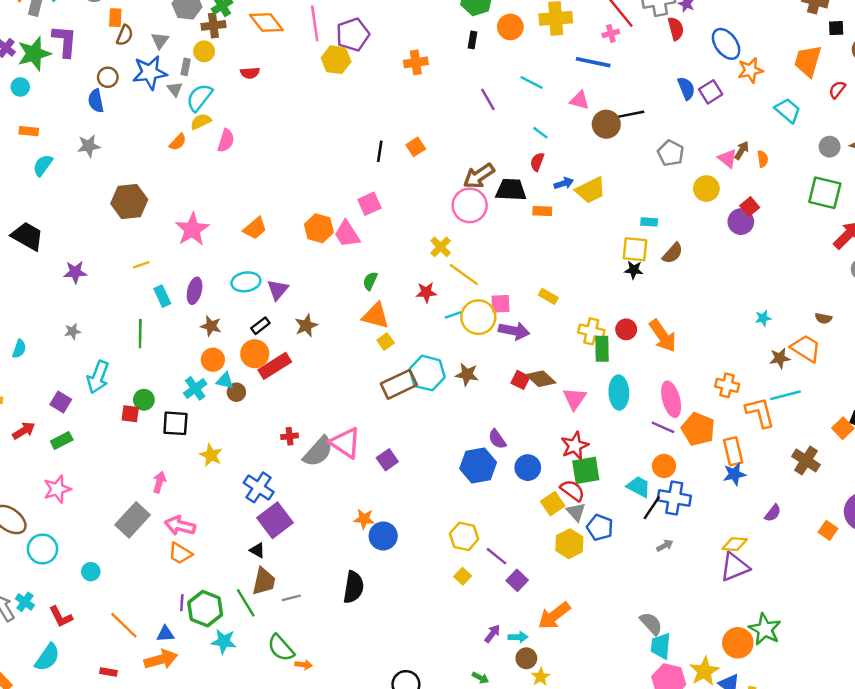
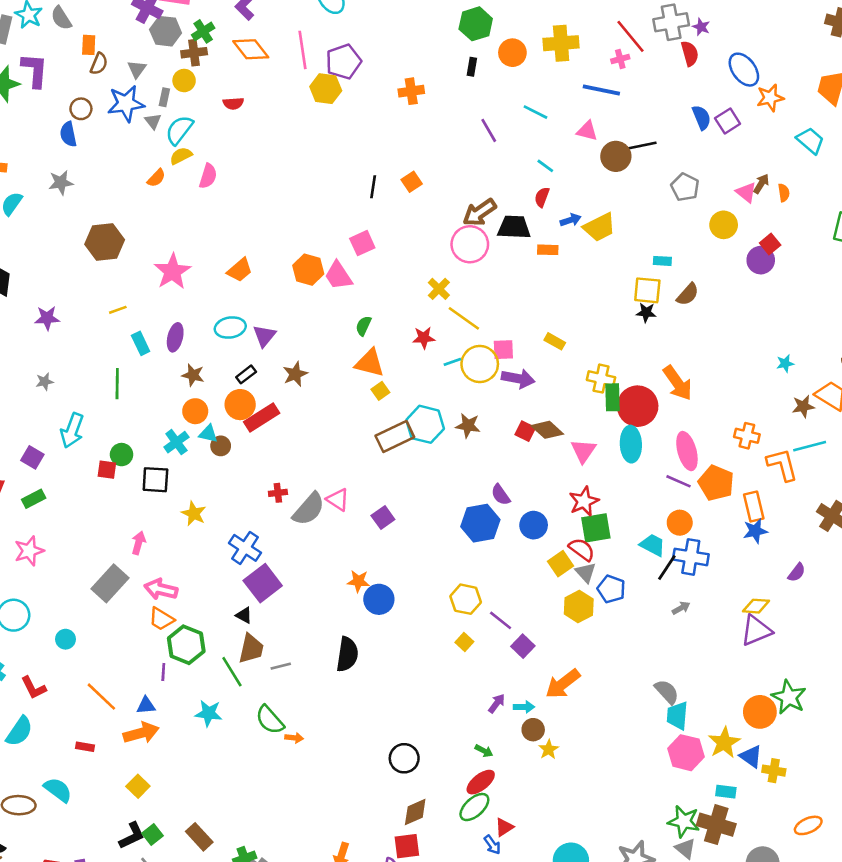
red circle: (626, 329) -> (638, 406), moved, size x1.8
pink triangle: (345, 443) -> (338, 500), size x0.7
green hexagon: (205, 609) -> (186, 645), moved

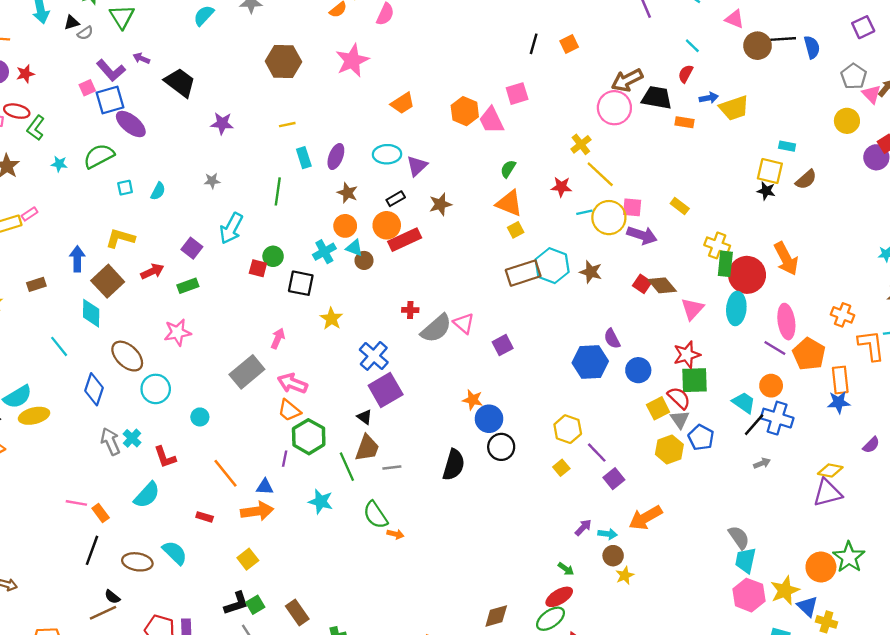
blue semicircle: (702, 117) -> (812, 47), moved
gray pentagon: (685, 187) -> (854, 76), moved
pink star: (172, 271) -> (352, 60), moved
black circle: (404, 758) -> (501, 447), moved

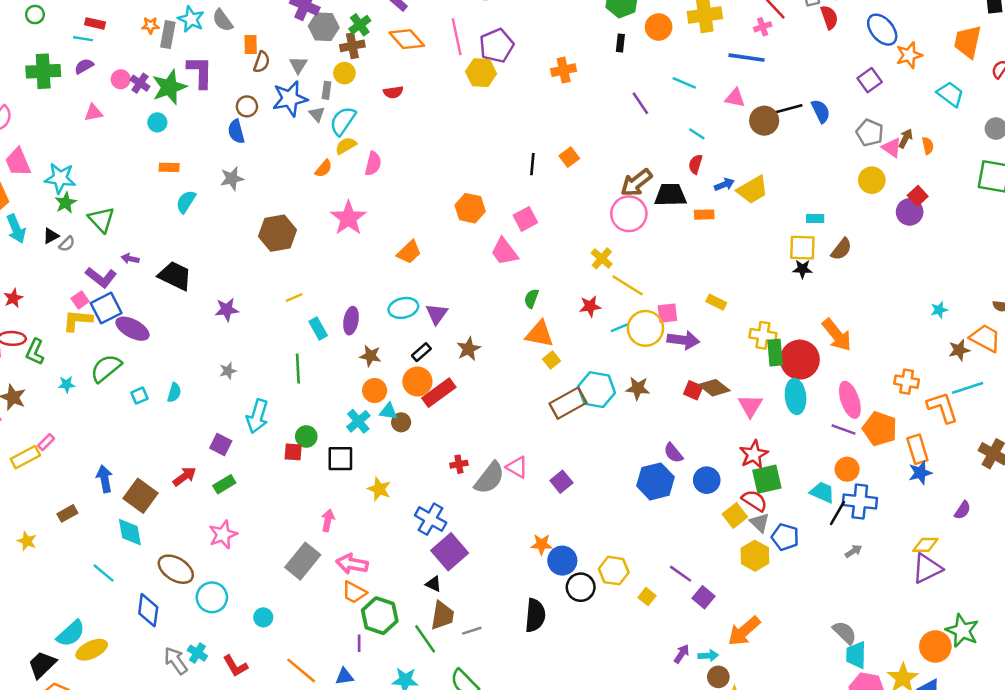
orange hexagon: (465, 111) -> (470, 208), moved
yellow L-shape: (120, 238) -> (78, 320), moved
yellow hexagon: (568, 429) -> (614, 571), moved

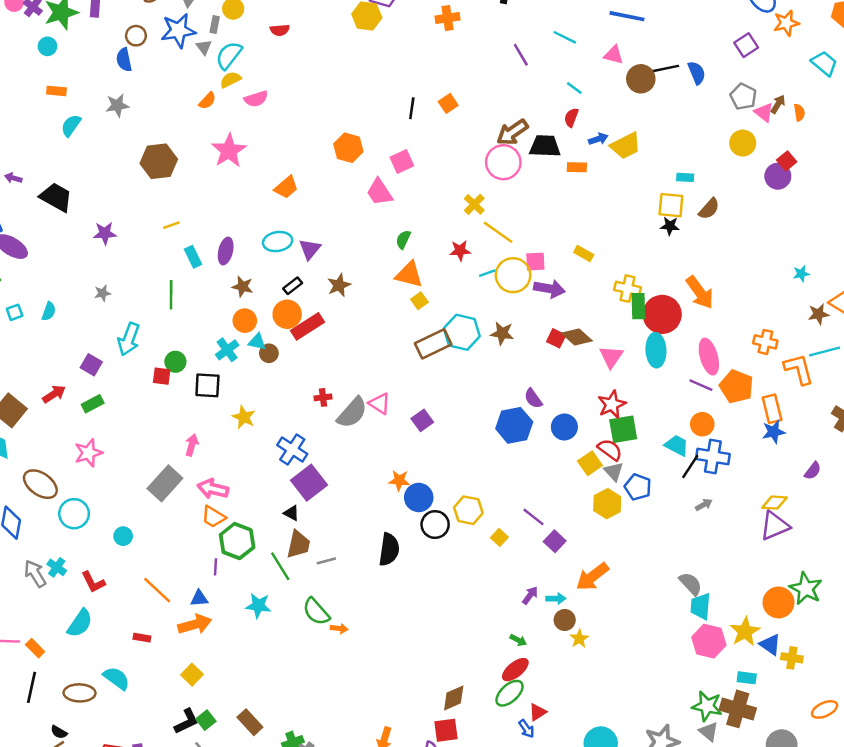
pink semicircle: (373, 164) -> (256, 99), turned 55

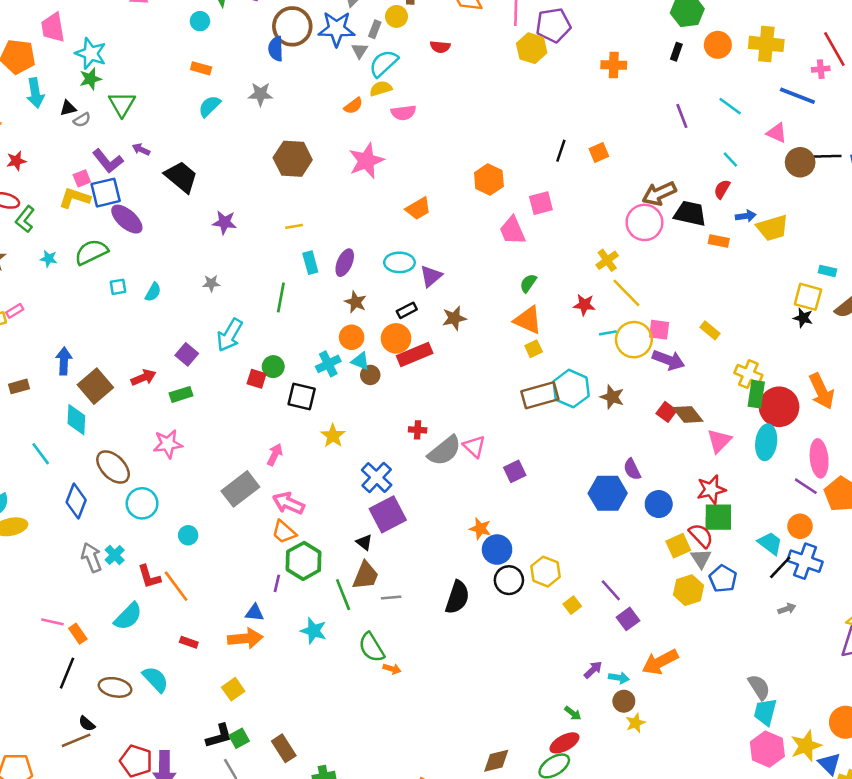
brown circle: (136, 36) -> (292, 26), size x1.8
orange line: (157, 590) -> (176, 586), moved

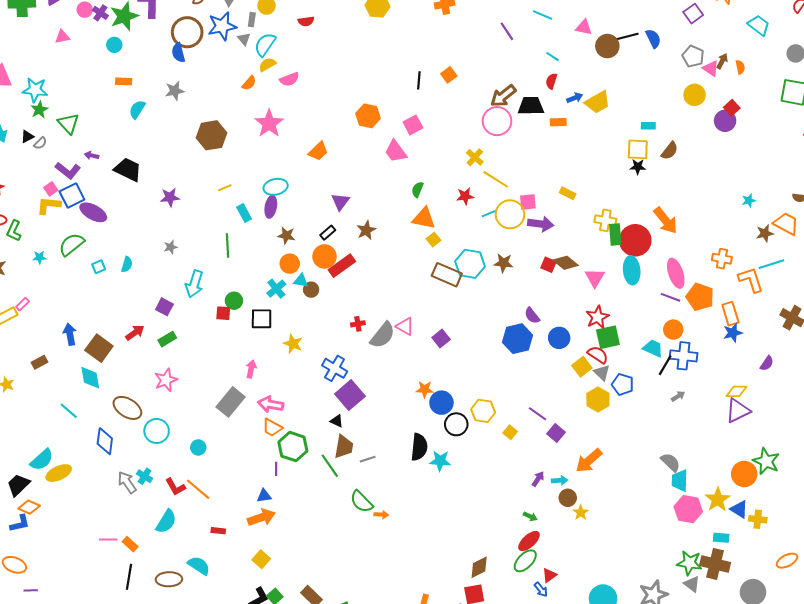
cyan ellipse: (399, 262) -> (276, 187), moved
brown rectangle: (540, 395) -> (447, 275), turned 52
cyan star: (314, 631) -> (440, 461), moved

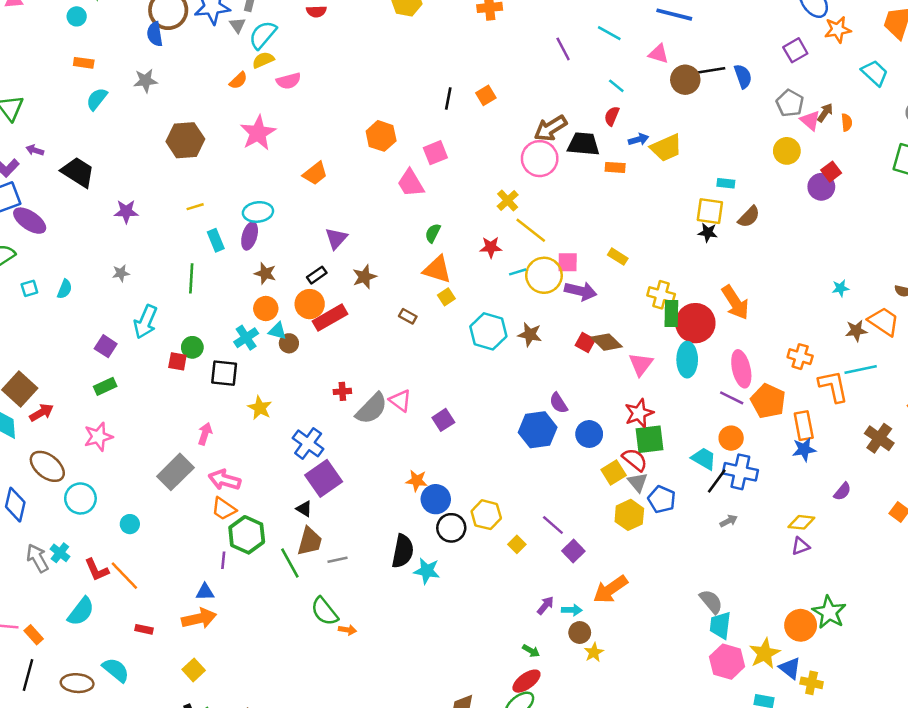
brown rectangle: (447, 275) -> (408, 316), moved, size x0.5
red arrow: (135, 333) -> (41, 412), moved
purple triangle: (738, 411) -> (801, 546), size x0.6

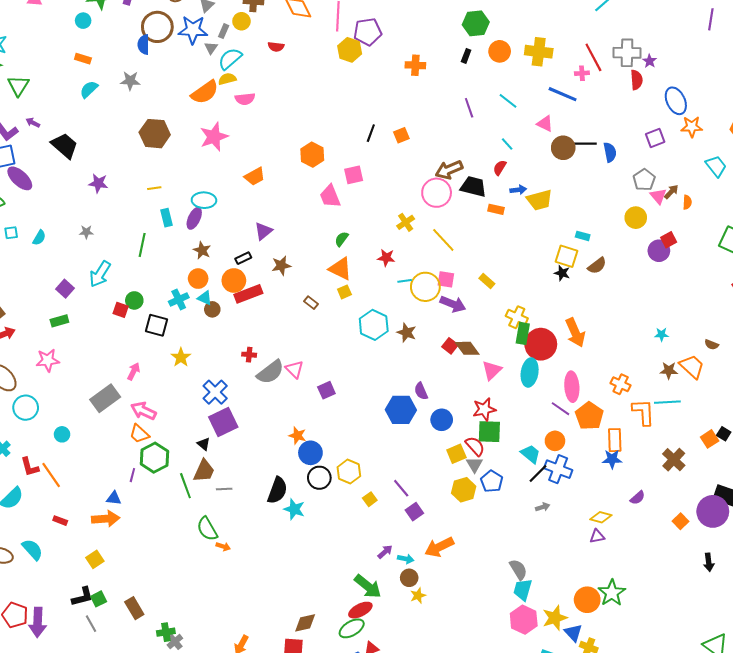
orange semicircle: (238, 80) -> (205, 92), size x1.8
yellow line: (531, 230) -> (443, 240), moved
green arrow: (531, 651) -> (368, 586), size x2.0

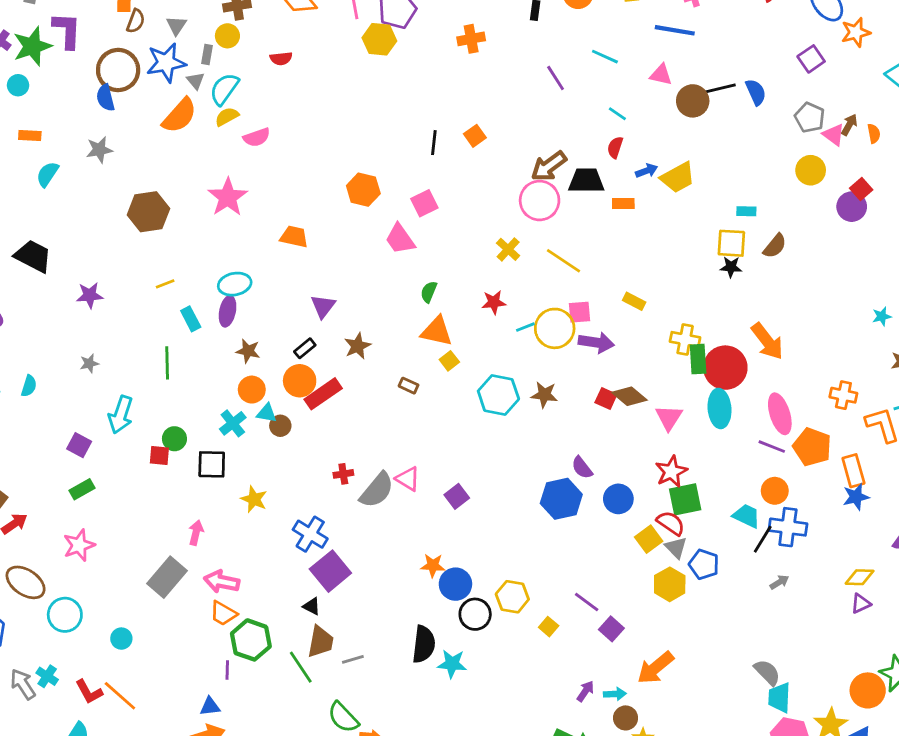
orange semicircle: (205, 92) -> (179, 116), moved
orange trapezoid: (255, 176) -> (294, 237), turned -125

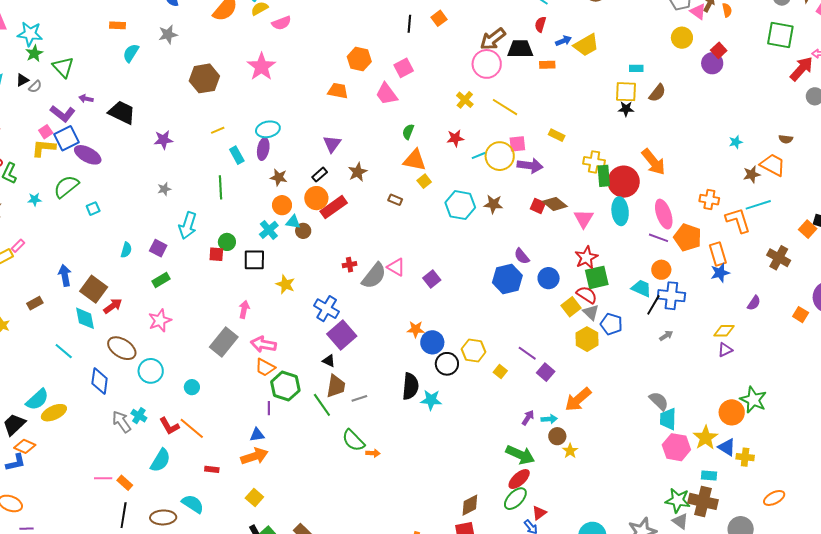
orange trapezoid: (294, 237) -> (338, 91), moved
cyan semicircle: (29, 386) -> (126, 250), moved

